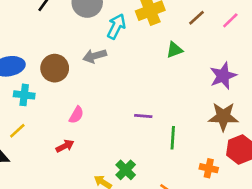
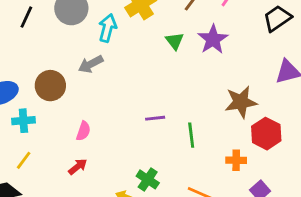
green triangle: (174, 50) -> (175, 41), turned -36
purple star: (223, 76) -> (213, 39), moved

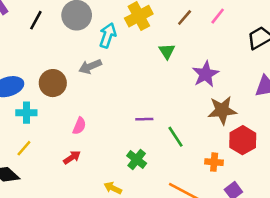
purple star: (213, 39) -> (206, 74), moved
green line: (191, 135) -> (176, 137), turned -30
green cross: (148, 179) -> (137, 160), moved

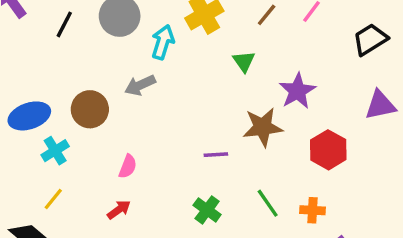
brown star: (222, 110) -> (263, 127), moved
cyan cross: (26, 113) -> (55, 151), turned -30
green line: (176, 137) -> (268, 203), moved
red hexagon: (243, 140) -> (328, 150), moved

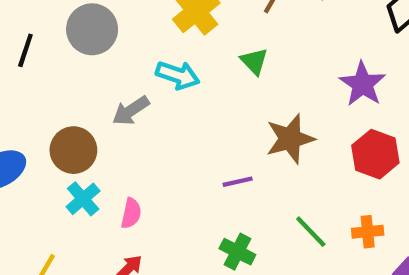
cyan arrow: (163, 42) -> (178, 75), moved, turned 100
purple star: (297, 91) -> (363, 84), moved
cyan cross: (55, 151) -> (83, 199), moved

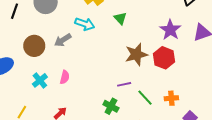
brown circle: (73, 150) -> (34, 46), moved
red hexagon: (375, 154) -> (164, 58), moved
purple line: (238, 182) -> (124, 84), moved
pink semicircle: (131, 213) -> (65, 77), moved

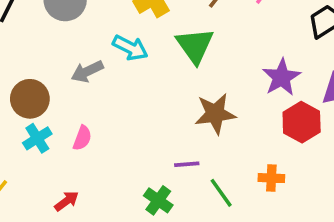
green triangle: (120, 18) -> (195, 46), size x1.6
brown circle: (34, 46) -> (30, 99), moved
red hexagon: (164, 58) -> (302, 122), moved
orange cross: (171, 98) -> (271, 178), moved

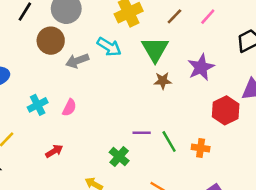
purple star: (281, 77) -> (201, 67), moved
brown circle: (30, 99) -> (51, 41), moved
brown star: (215, 114) -> (163, 81), moved, size x0.6
green line: (221, 193) -> (169, 142), moved

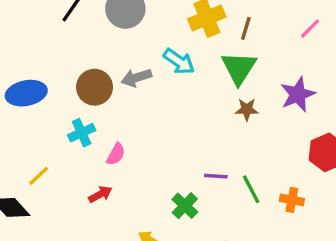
brown line: (174, 16) -> (246, 28), moved, turned -30
brown circle: (51, 41) -> (95, 87), moved
pink semicircle: (69, 108) -> (116, 154), moved

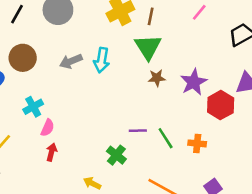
cyan arrow: (179, 61) -> (102, 60), moved, turned 70
brown circle: (95, 87) -> (23, 58), moved
purple star: (298, 94) -> (194, 82), moved
pink semicircle: (116, 154) -> (48, 128), moved
red arrow: (100, 194) -> (52, 152), turned -42

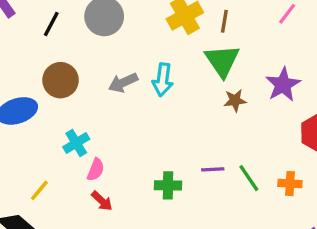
purple star: (194, 82) -> (283, 85), moved
red arrow: (52, 152) -> (102, 201), turned 120
green cross: (116, 155) -> (168, 185), moved, turned -36

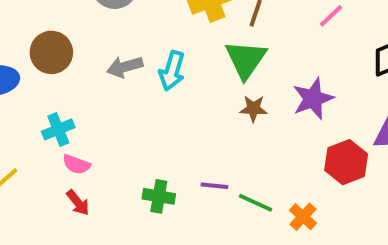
pink semicircle: (96, 170) -> (76, 164), turned 80
green line: (249, 178) -> (255, 203), turned -40
orange cross: (290, 184) -> (303, 217), turned 30

